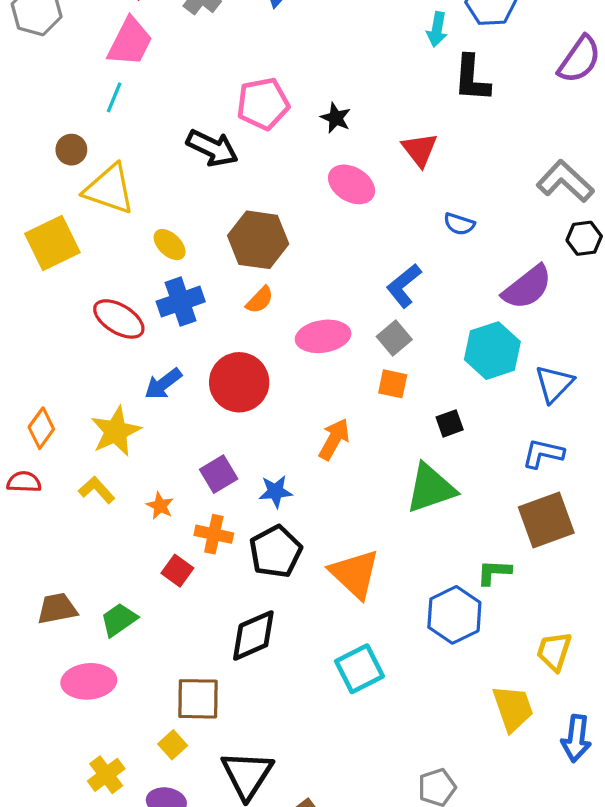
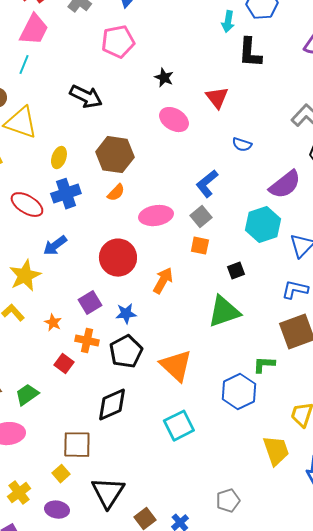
pink pentagon: (263, 104) -> (118, 42), moved
yellow ellipse: (170, 245) -> (59, 158), turned 65
red circle: (239, 382) -> (118, 258), moved

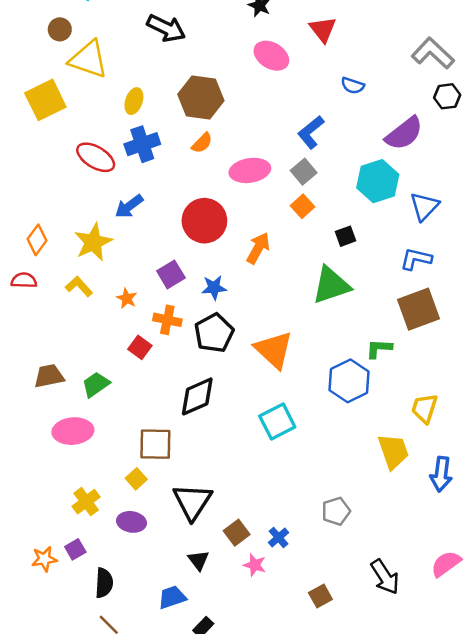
orange square: (200, 246) -> (302, 206), turned 36

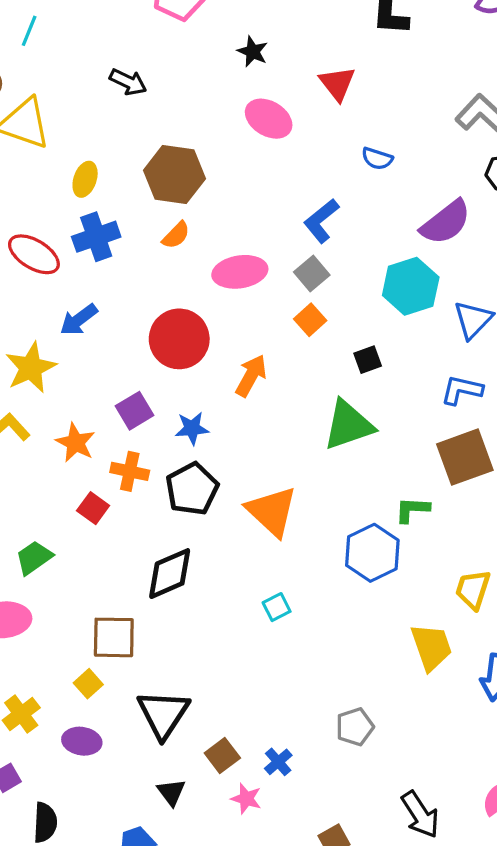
black arrow: (166, 28) -> (128, 82), size x0.7
orange star: (127, 298) -> (75, 443), size x1.4
cyan square: (277, 421) -> (277, 607), size x0.6

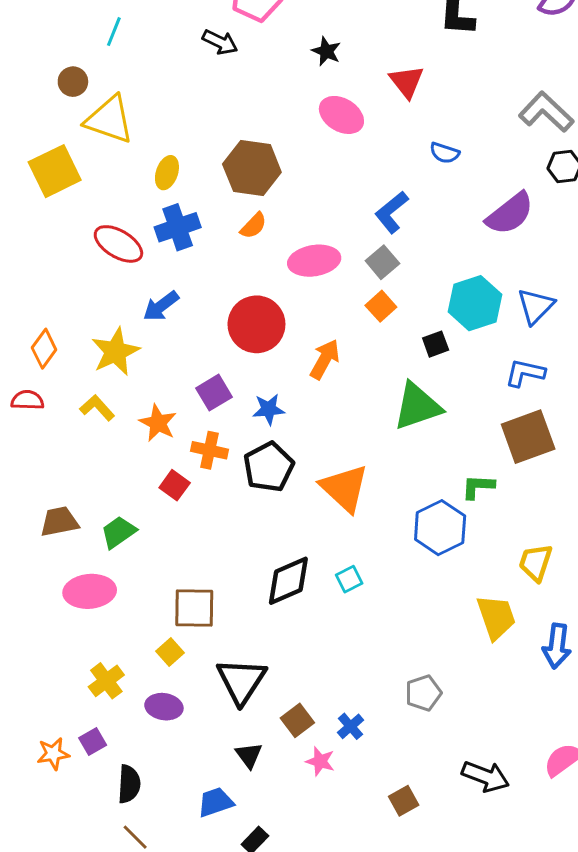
black arrow: (128, 82) -> (220, 42), moved
cyan hexagon: (411, 286) -> (475, 303), moved
black diamond: (170, 574) -> (288, 581), moved
black arrow: (420, 815) -> (486, 776), turned -36

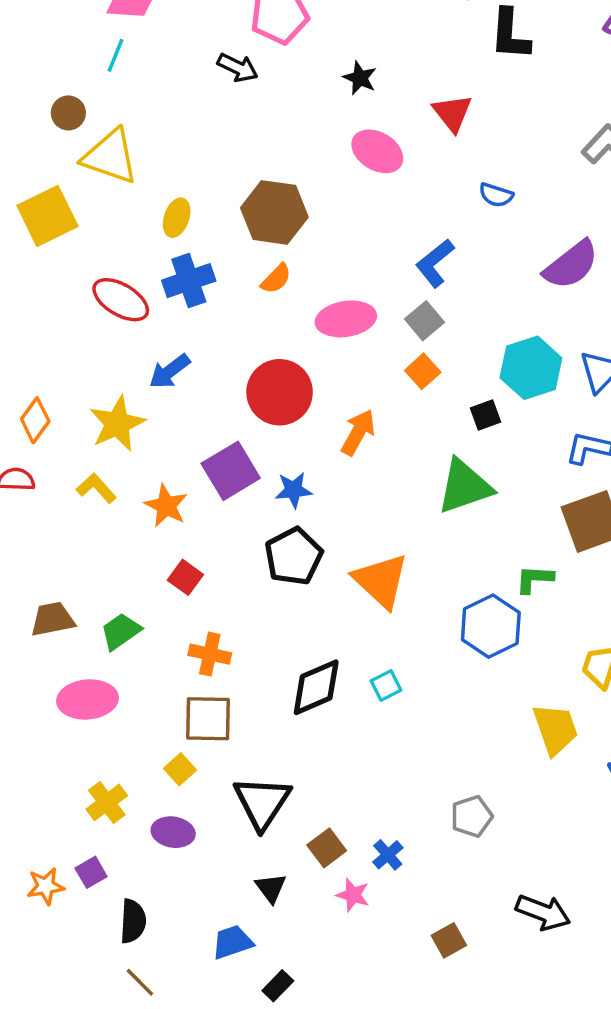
purple square: (214, 393) -> (231, 471), size x1.4
orange cross: (209, 450) -> (210, 654), moved

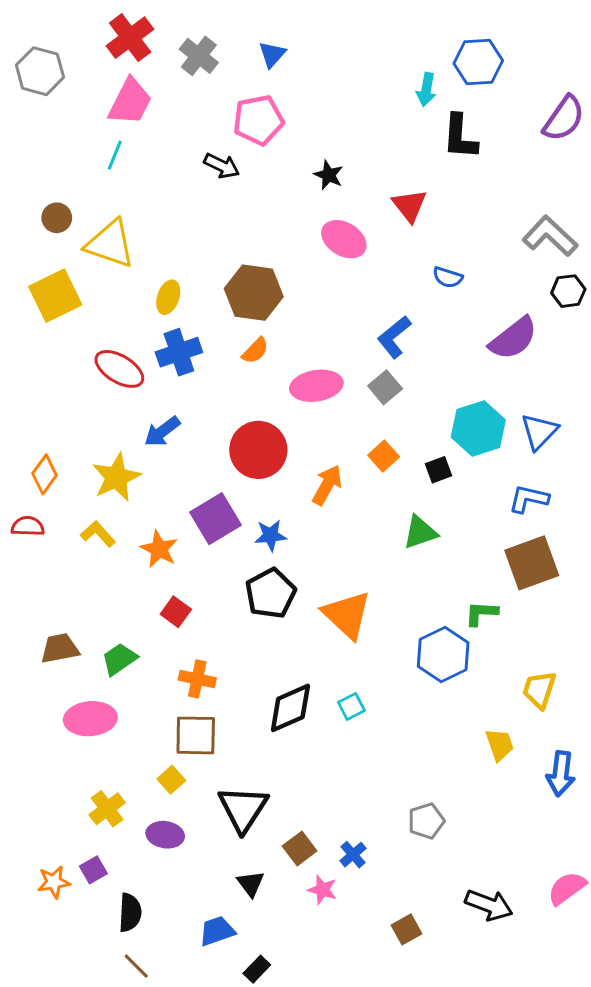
brown circle: (68, 113) -> (57, 218), moved
orange square: (423, 371) -> (384, 456), moved
green triangle: (465, 487) -> (420, 532), size x0.7
yellow trapezoid: (555, 729) -> (500, 745), size x0.7

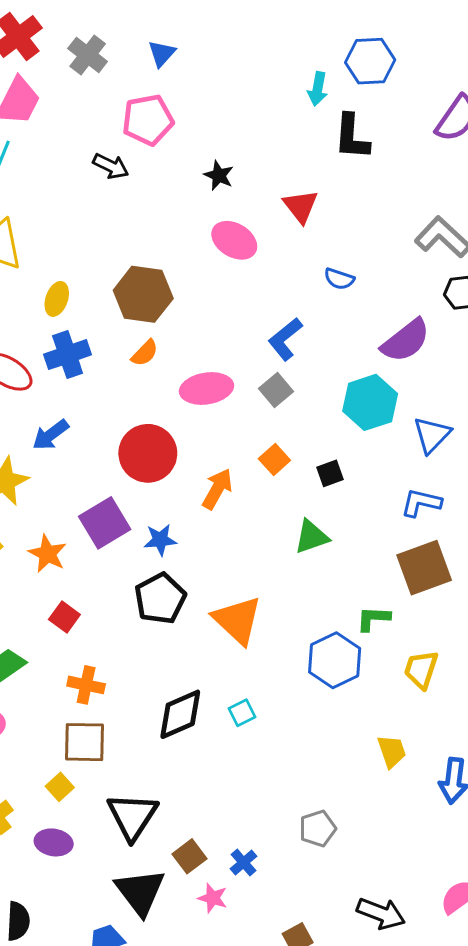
cyan hexagon: (478, 429) -> (370, 402), moved
yellow trapezoid: (539, 690) -> (421, 670), moved
black triangle: (251, 884) -> (140, 892), size x1.8

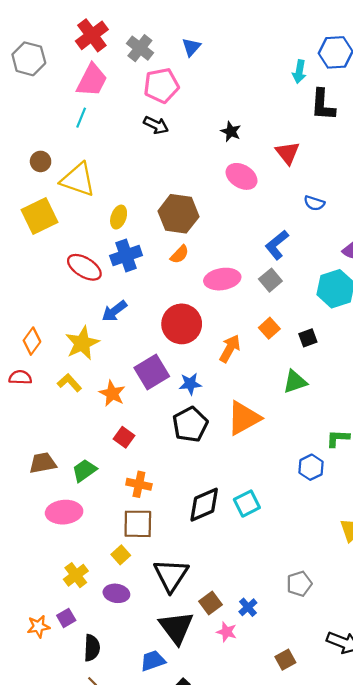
pink pentagon: (148, 120) -> (161, 86), moved
orange triangle: (237, 620) -> (244, 418), moved, turned 48
blue hexagon: (335, 660) -> (311, 467), size x0.7
cyan square: (242, 713) -> (247, 504), size x1.4

